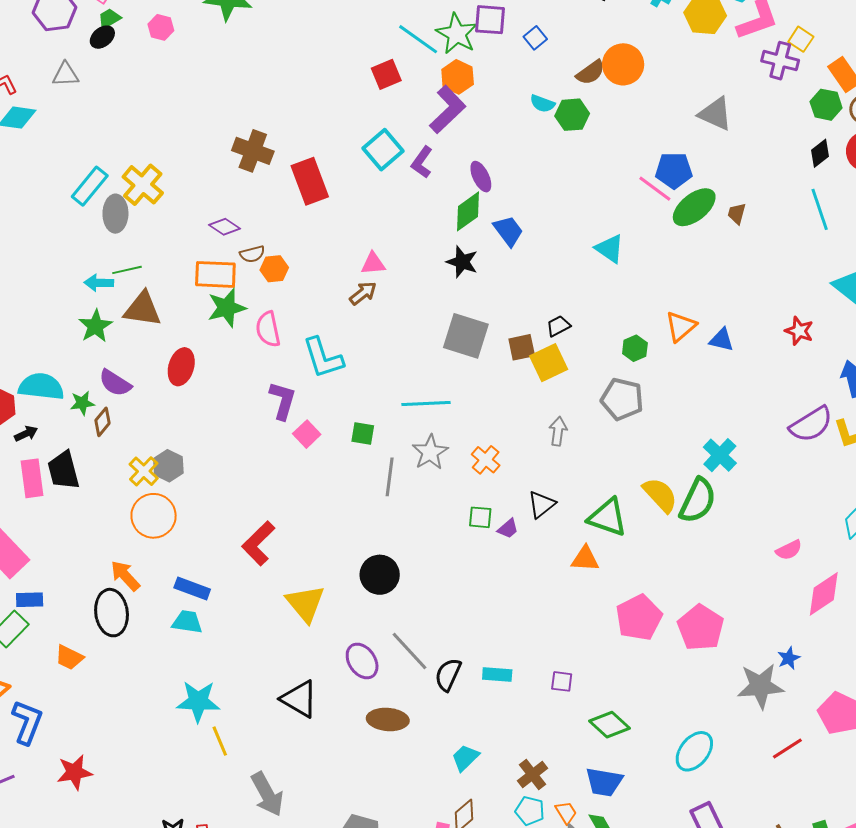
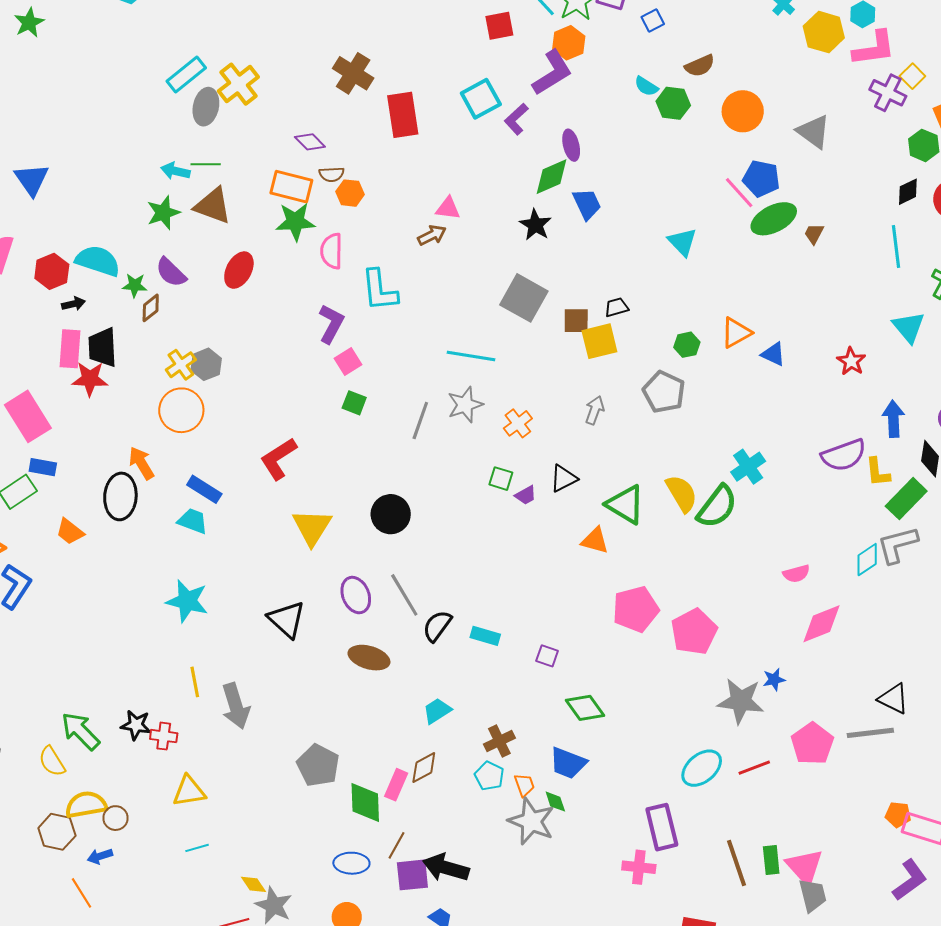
orange circle: (623, 64) -> (743, 111), moved
green square: (363, 433) -> (354, 403), moved
yellow line: (220, 741) -> (195, 682), moved
cyan ellipse: (694, 751) -> (702, 768), moved
red star: (74, 772) -> (90, 379), moved

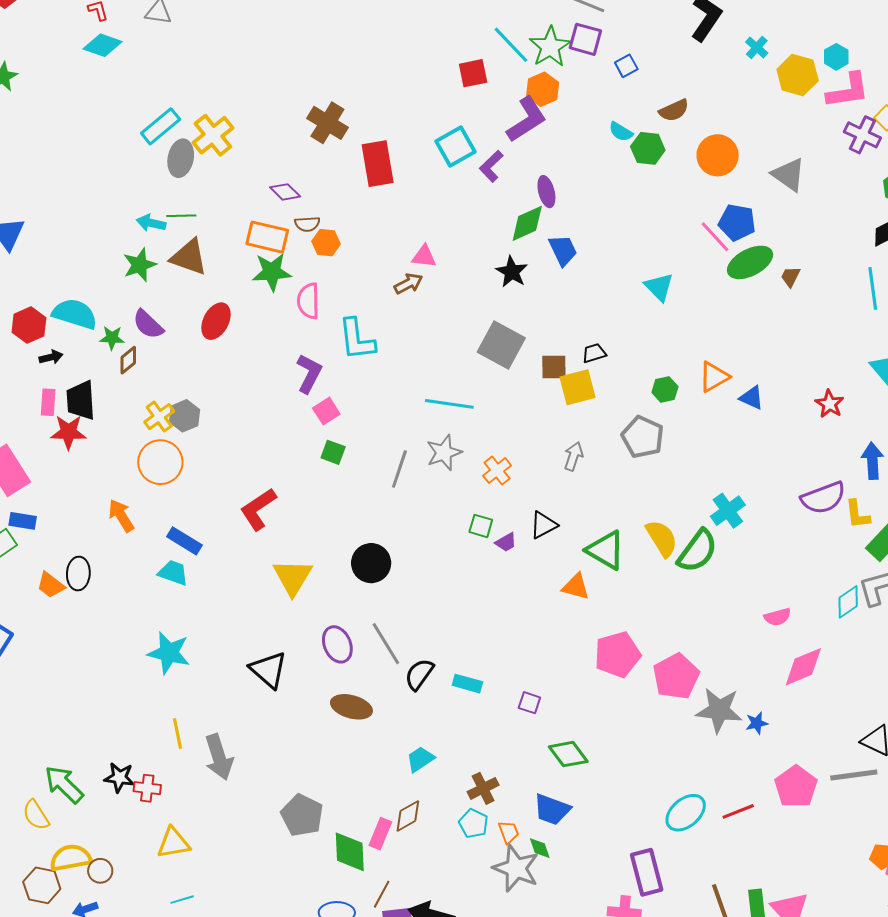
pink rectangle: (70, 349) -> (48, 402), size x0.7
black ellipse: (120, 496) -> (78, 573), moved, size x0.7
gray star: (741, 701) -> (719, 710), moved

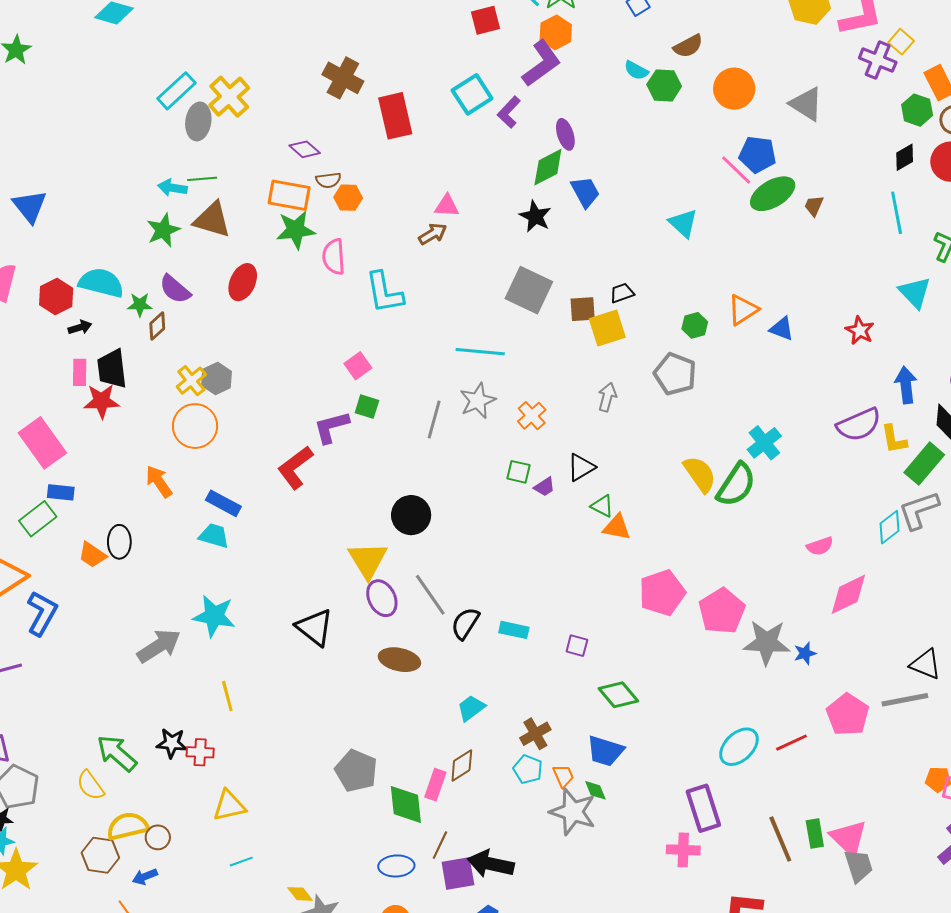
purple L-shape: (309, 374) -> (331, 427), moved, turned -129
green triangle: (606, 550) -> (602, 506), moved, size x0.6
yellow triangle: (293, 577) -> (368, 560), moved
gray arrow: (219, 757) -> (159, 646), moved, turned -102

